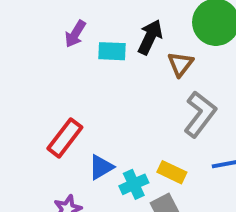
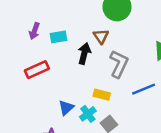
black arrow: (150, 37) -> (84, 54), moved
red rectangle: (65, 138) -> (37, 70), moved, turned 40
yellow rectangle: (172, 172) -> (102, 95), moved

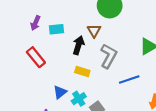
red rectangle: (37, 70) -> (36, 57), turned 72
yellow rectangle: (102, 95) -> (82, 72), moved

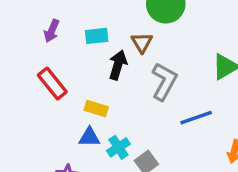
cyan rectangle: (56, 29) -> (97, 36), moved
yellow rectangle: (82, 72) -> (96, 108), moved
blue triangle: (60, 92) -> (89, 137), turned 40

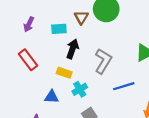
brown triangle: (142, 43) -> (81, 17), moved
yellow rectangle: (96, 108) -> (64, 73), moved
cyan cross: (118, 147) -> (80, 89), moved

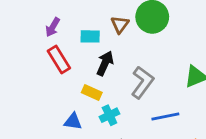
red rectangle: (28, 60) -> (59, 59), moved

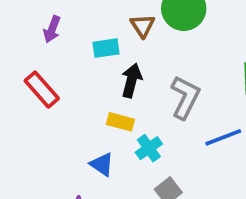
purple arrow: (53, 27) -> (52, 29), moved
red rectangle: (59, 59) -> (42, 90), moved
blue triangle: (73, 121) -> (102, 164), turned 36

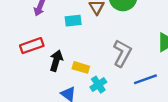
black arrow: (132, 80) -> (56, 61), moved
red rectangle: (42, 90) -> (32, 46), turned -70

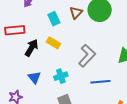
cyan rectangle: (73, 21) -> (54, 19), turned 56
yellow rectangle: (81, 67) -> (53, 43), moved

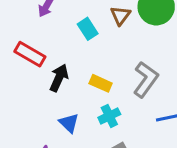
red rectangle: (15, 30) -> (30, 54), turned 42
yellow rectangle: (53, 43) -> (101, 83), moved

